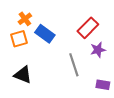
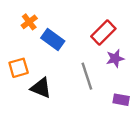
orange square: (19, 39) -> (19, 68), moved
black triangle: (23, 75) -> (41, 88), moved

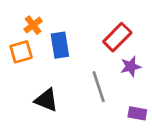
blue rectangle: (53, 40) -> (60, 45), turned 45
orange square: (19, 68) -> (21, 52), moved

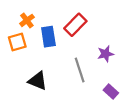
red rectangle: (117, 37) -> (75, 25), moved
purple rectangle: (137, 113) -> (111, 92), turned 32

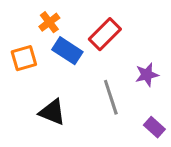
orange cross: (27, 20) -> (49, 22), moved
blue rectangle: (48, 37) -> (67, 51), turned -48

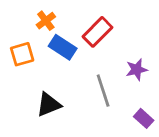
black triangle: (52, 112) -> (49, 104), turned -44

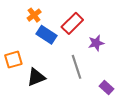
orange square: (22, 54) -> (13, 60), moved
purple star: (137, 70) -> (96, 43), moved

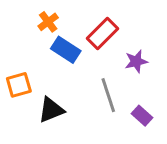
purple rectangle: (106, 88) -> (142, 116), moved

